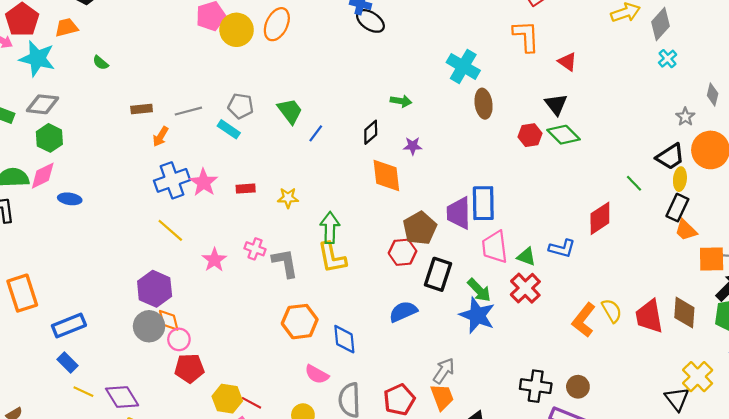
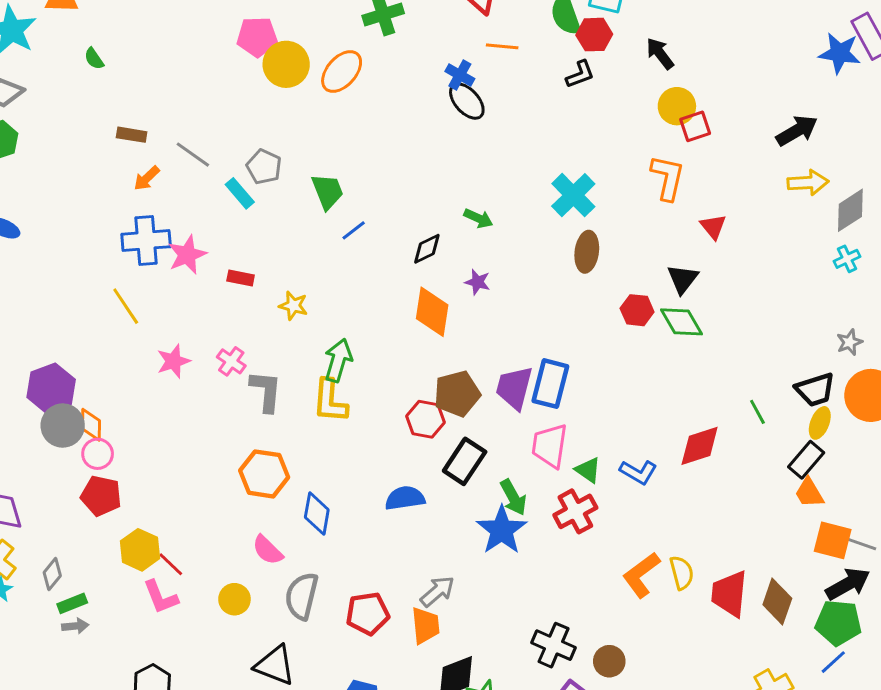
gray line: (188, 111) -> (193, 155), turned 35
purple hexagon: (155, 289) -> (51, 388), moved

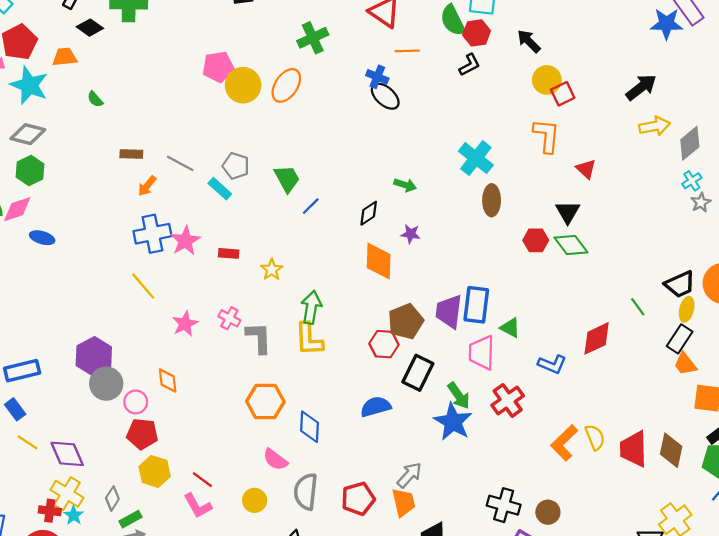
yellow star: (293, 306) -> (272, 270), turned 30
gray star: (850, 342) -> (701, 202), moved
orange diamond: (91, 425) -> (168, 381), moved
green triangle: (588, 470) -> (510, 328), moved
yellow hexagon: (140, 550) -> (155, 471), moved

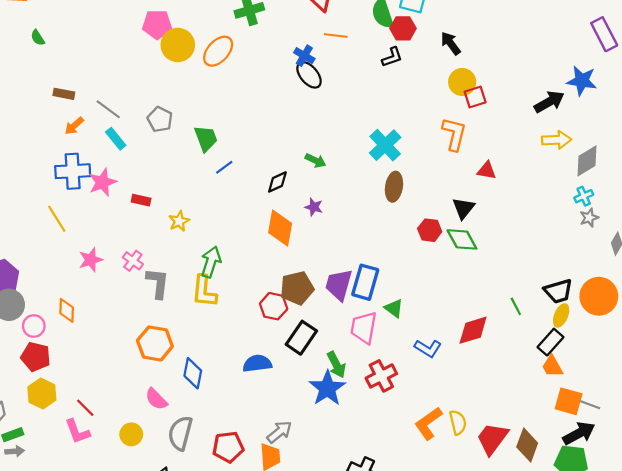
blue star: (667, 24) -> (582, 81), moved
red triangle: (586, 169) -> (487, 170), turned -42
cyan rectangle: (220, 189) -> (116, 139), moved
red trapezoid: (634, 449) -> (492, 439), turned 30

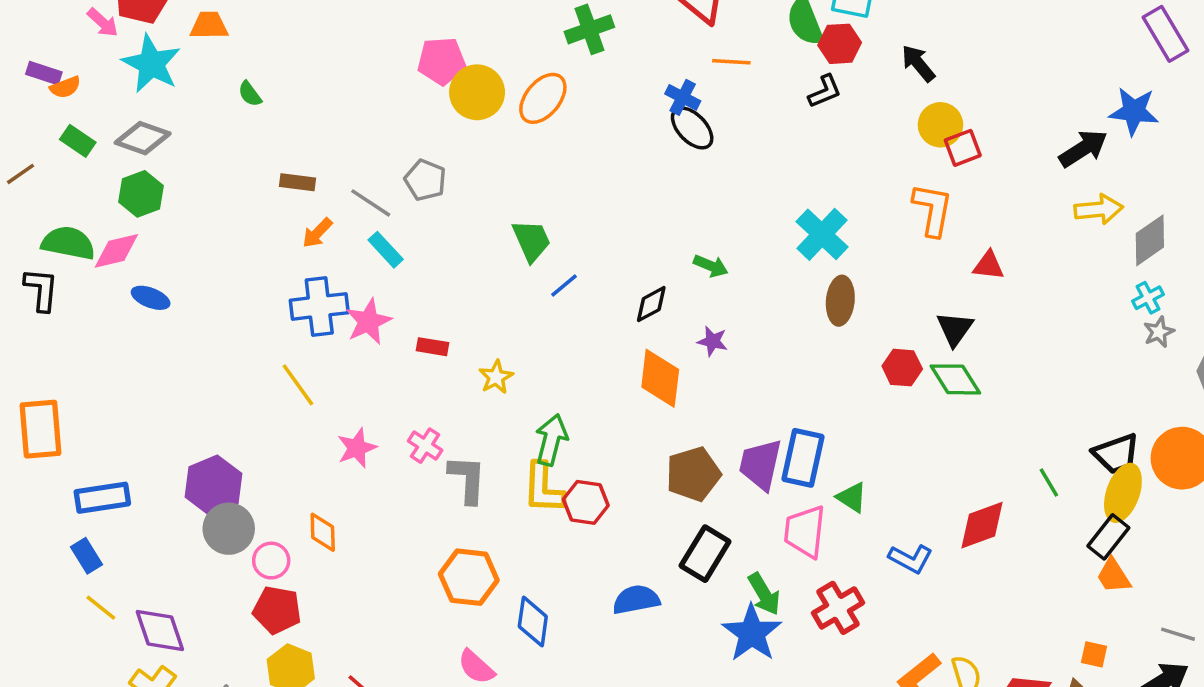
gray pentagon: (160, 119) -> (425, 180), moved
red hexagon: (274, 306) -> (586, 502), moved
yellow ellipse: (561, 315) -> (1123, 493), size x1.5
orange square: (569, 401) -> (1094, 654), moved, size x0.6

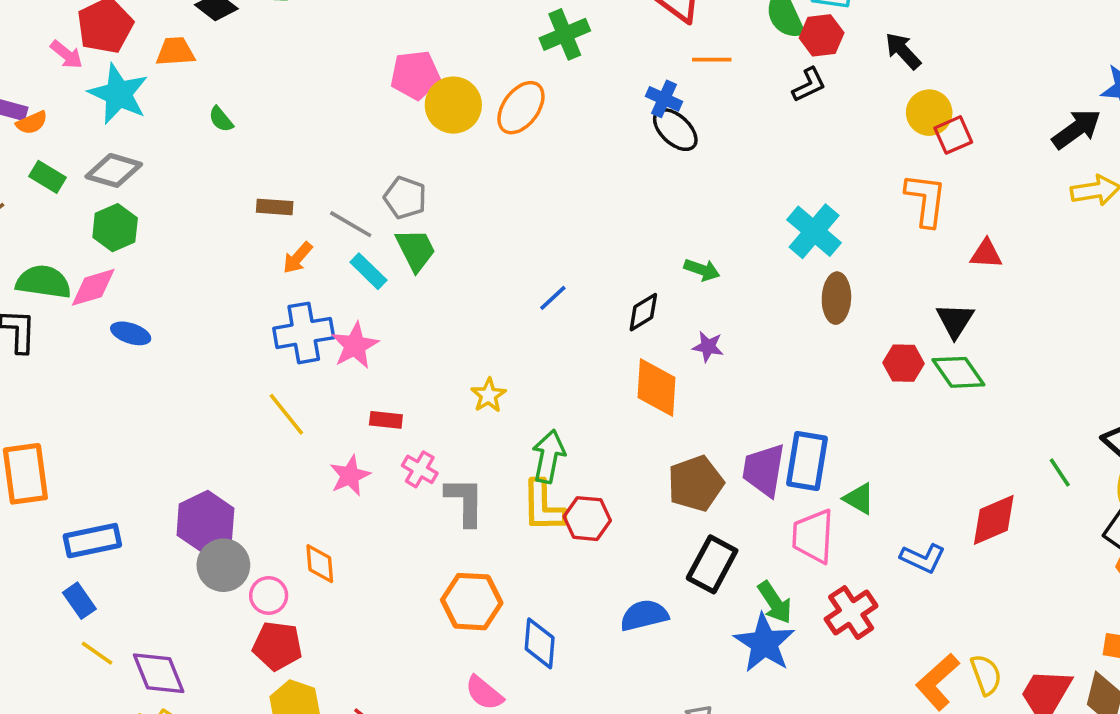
green trapezoid: (531, 241) -> (416, 250), moved
red rectangle: (433, 347) -> (386, 420), moved

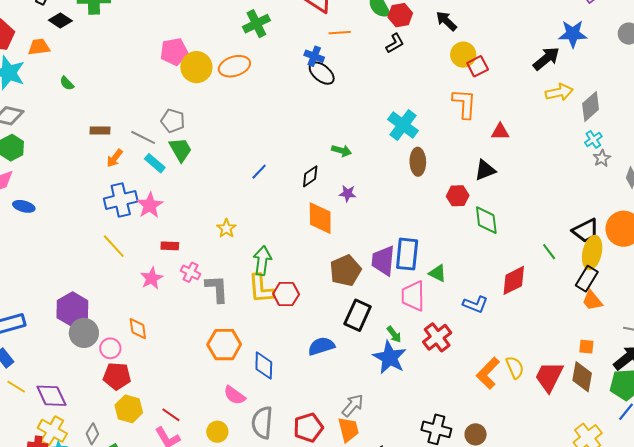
orange ellipse: (521, 108) -> (234, 66), turned 40
black triangle: (955, 320) -> (485, 170), turned 40
green diamond: (958, 372) -> (486, 220), moved, turned 32
green arrow: (775, 602) -> (394, 334), size x0.7

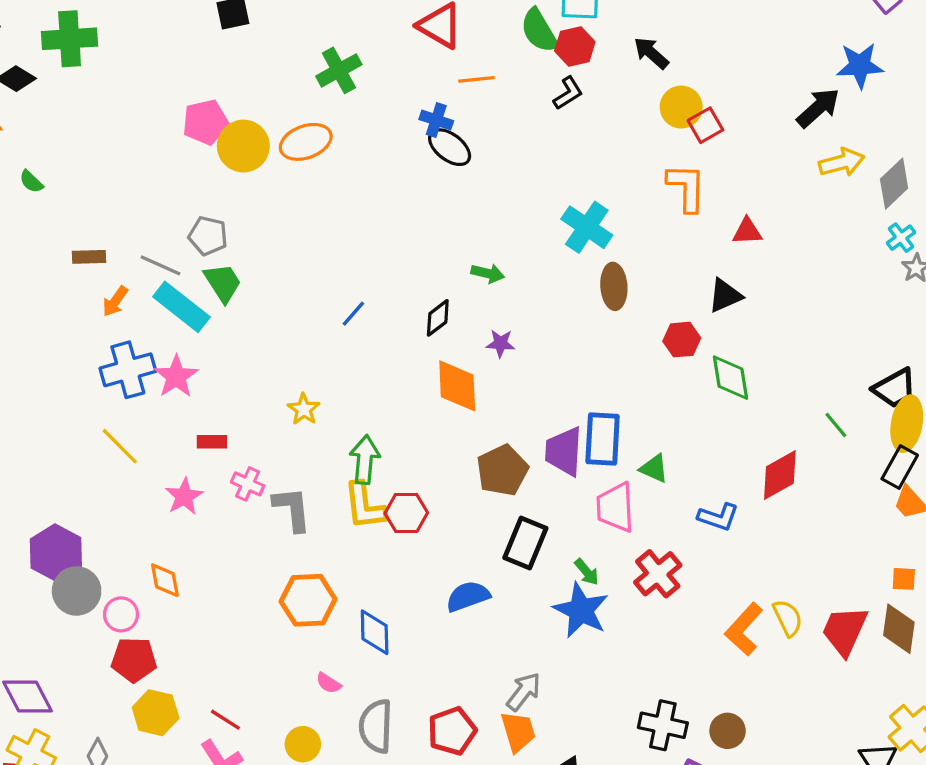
cyan rectangle: (155, 163) -> (181, 307), size x1.6
pink semicircle: (234, 395) -> (328, 683), size x0.7

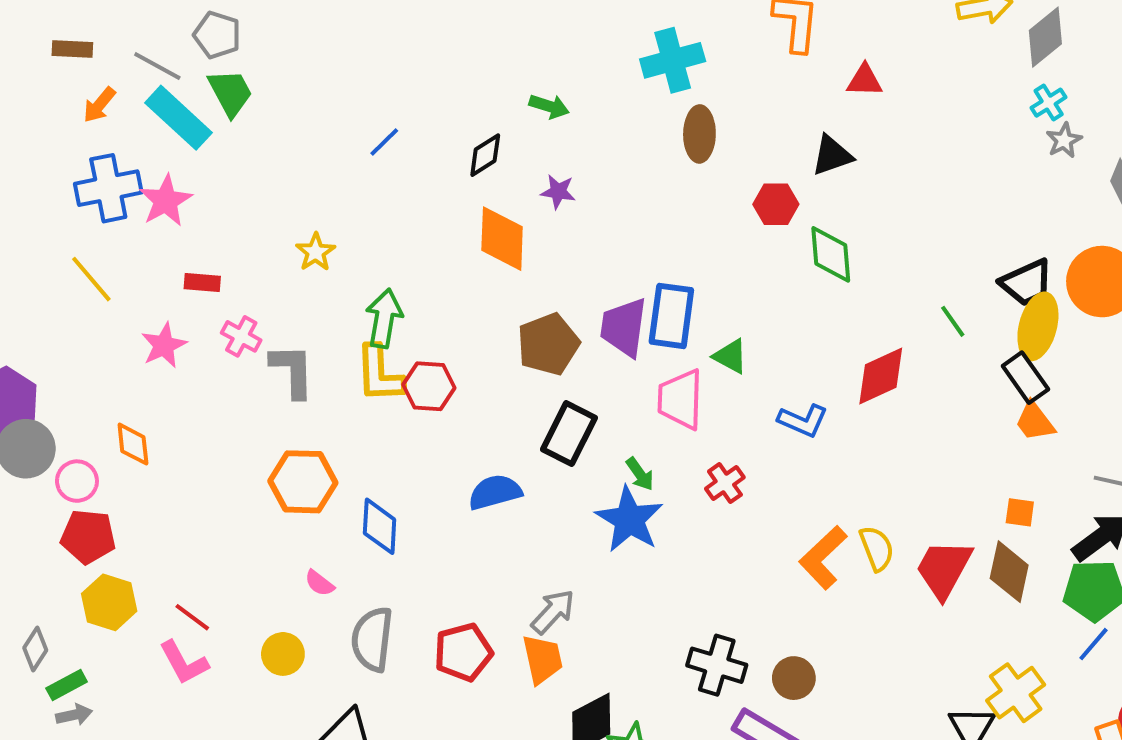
cyan cross: (587, 227) -> (673, 60), turned 36
black rectangle: (900, 467) -> (1025, 378), turned -69
red cross: (658, 574) -> (725, 483), size x0.7

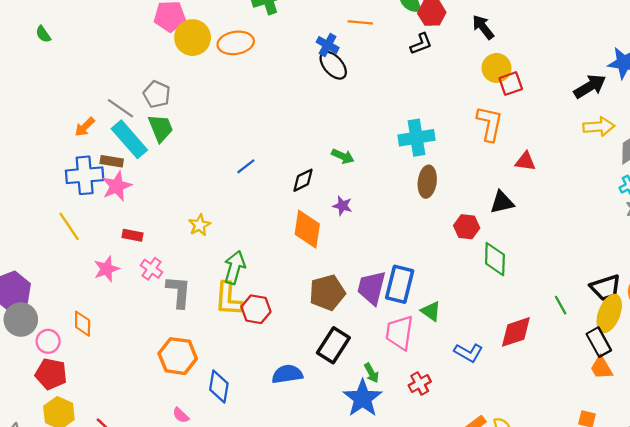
brown rectangle: (72, 49) -> (112, 161), moved

